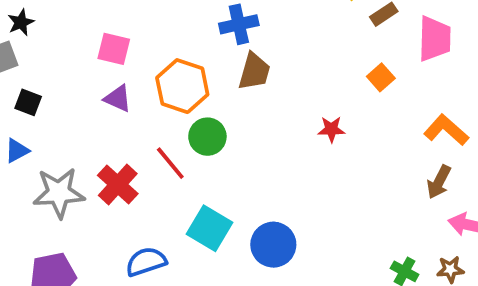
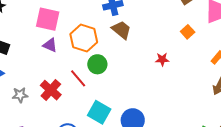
pink square: (114, 49) -> (48, 19), size x1.4
brown trapezoid: (254, 71) -> (121, 30), turned -65
gray star: (59, 193) -> (20, 95), size x0.6

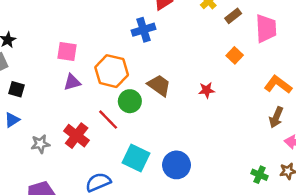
pink square: (48, 19) -> (67, 52), size x0.7
brown trapezoid: (121, 30) -> (159, 85), moved
purple triangle: (50, 45) -> (72, 82), turned -35

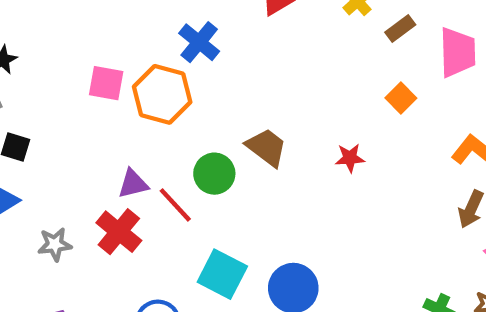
blue cross: (144, 30) -> (199, 42), moved, turned -35
orange hexagon: (112, 71) -> (162, 94), moved
purple triangle: (72, 82) -> (133, 184), moved

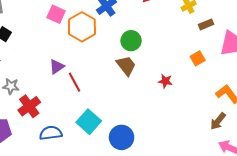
green circle: (214, 174) -> (131, 41), moved
purple triangle: (133, 184) -> (57, 67), turned -35
red cross: (119, 232) -> (29, 106), moved

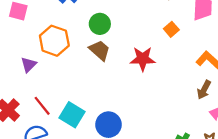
orange hexagon: (82, 27) -> (54, 41), moved
red star: (165, 81) -> (143, 59), size x1.6
red line: (75, 82) -> (42, 106), moved

